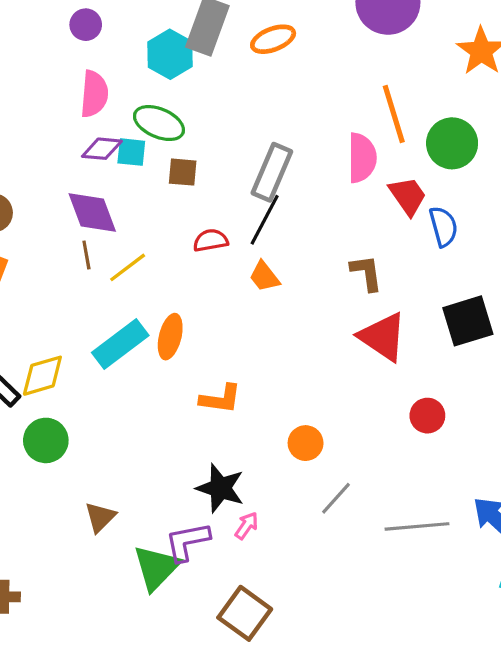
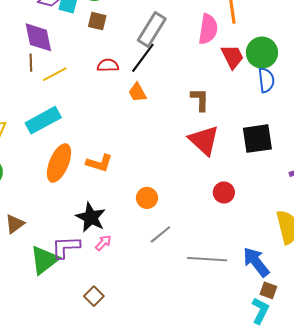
green circle: (452, 143) -> (262, 53), moved
blue semicircle: (443, 227) -> (266, 80), moved
orange ellipse: (170, 337) -> (59, 163), moved, size x1.4
brown square: (245, 613) -> (94, 296), size x0.6

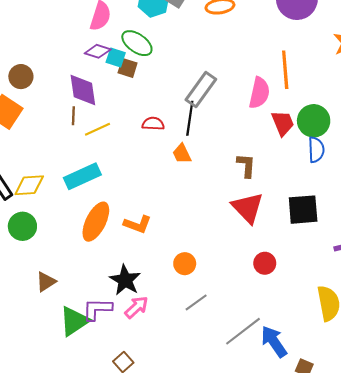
brown square: (97, 21) -> (128, 68), moved
black line: (143, 58) -> (190, 118), turned -32
pink arrow: (103, 243) -> (136, 307), size x1.4
gray line: (207, 259) -> (243, 331), turned -45
blue arrow: (256, 262) -> (274, 342), moved

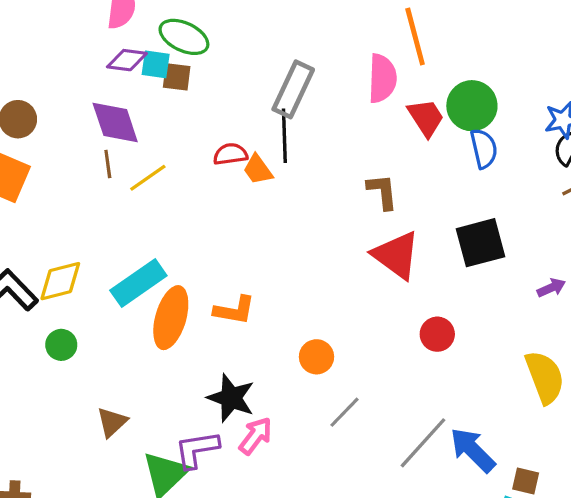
orange trapezoid: (182, 154) -> (258, 170), moved
cyan rectangle: (82, 176) -> (138, 283), moved
green circle: (22, 226) -> (61, 345), size x0.7

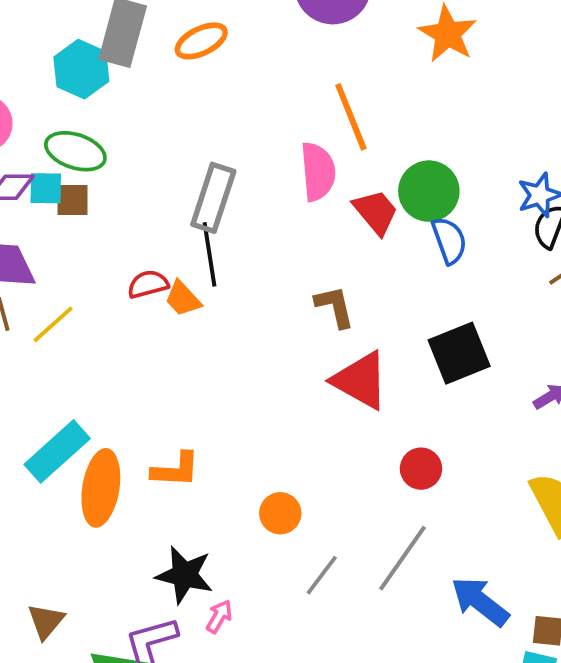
pink arrow: (256, 436) -> (219, 616), size x0.7
gray line: (423, 443) -> (402, 558), moved

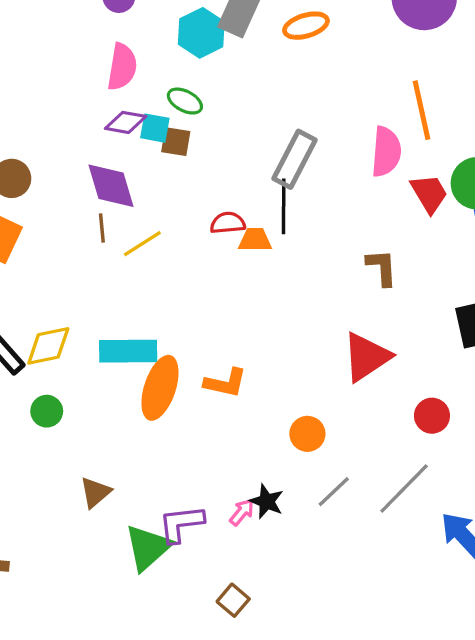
green ellipse: (75, 151) -> (185, 101), size x0.7
orange trapezoid: (183, 299) -> (255, 240), turned 124
red triangle: (360, 380) -> (366, 357), moved, turned 48
cyan rectangle: (57, 451) -> (128, 351), turned 32
black star: (184, 575) -> (267, 501), moved, size x0.7

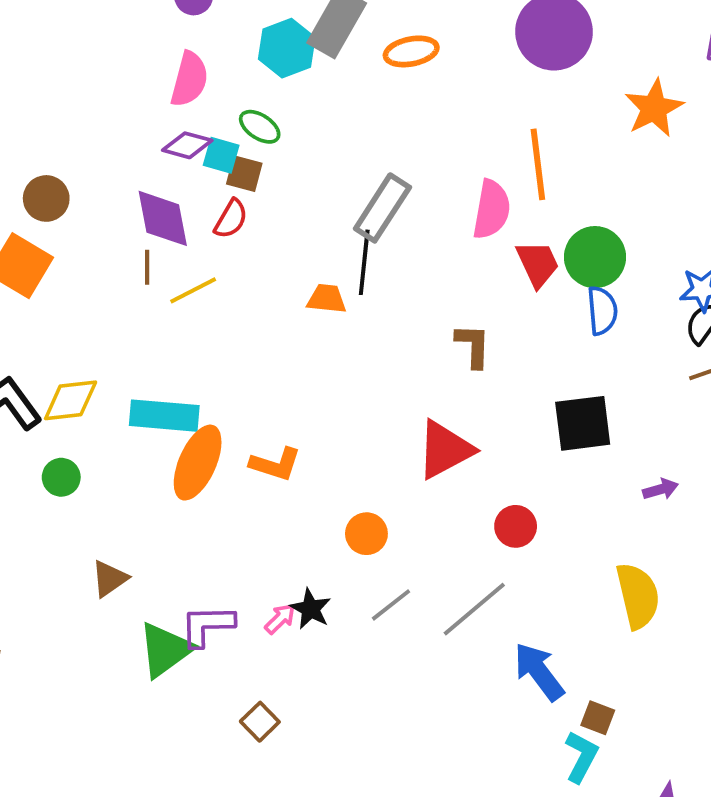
red semicircle: (228, 223) -> (231, 219), moved, turned 120

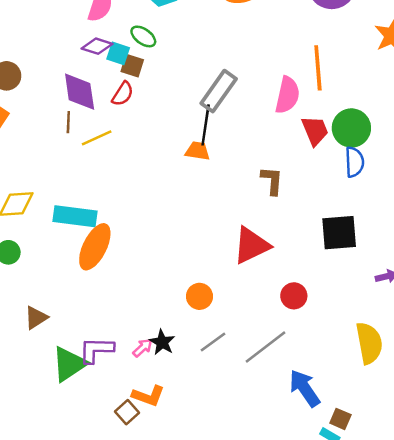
orange trapezoid: (327, 299) -> (198, 151), moved
orange L-shape: (275, 464) -> (148, 396), moved

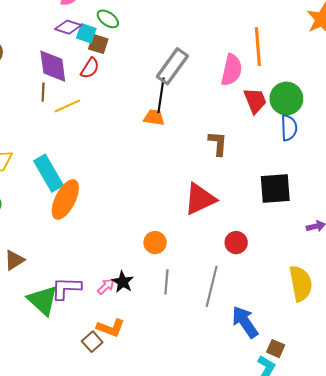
cyan rectangle: (75, 216) -> (48, 173), turned 52
gray line: (213, 342) -> (166, 282), turned -50
gray line: (266, 347) -> (212, 286), turned -39
green triangle: (69, 364) -> (43, 300), turned -44

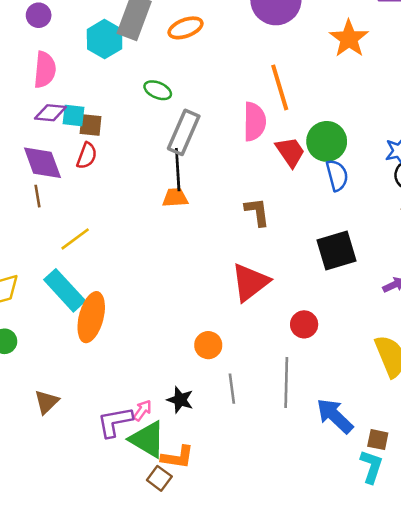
green ellipse: (108, 19) -> (158, 90), moved
yellow line: (67, 106) -> (75, 239), moved
pink arrow: (106, 286) -> (142, 410), moved
green triangle: (43, 300) -> (147, 439), moved

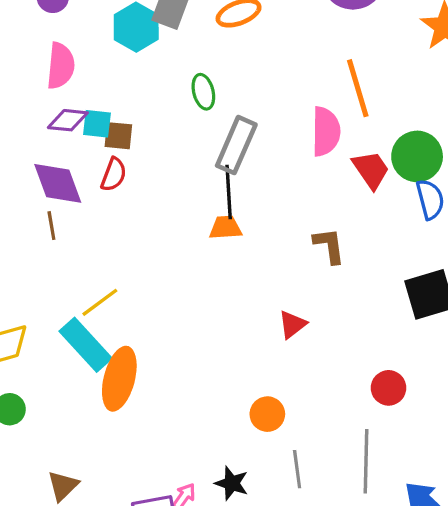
green ellipse: (158, 90) -> (203, 92), turned 52
yellow line: (75, 239) -> (100, 302), moved
red triangle: (250, 282) -> (292, 324), moved, size x0.6

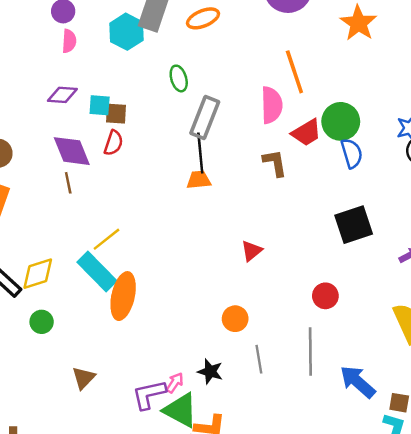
pink semicircle: (61, 66) -> (69, 41), moved, size x0.7
purple diamond: (68, 120) -> (62, 95), moved
red trapezoid: (371, 170) -> (306, 133), turned 96
brown L-shape: (329, 246) -> (275, 163), moved

